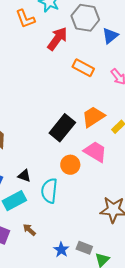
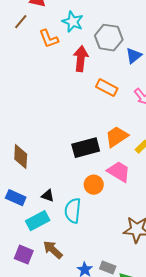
red arrow: (57, 39) -> (81, 59), turned -30
black rectangle: (62, 128) -> (86, 148), turned 36
brown arrow: (29, 230) -> (53, 250), size x1.5

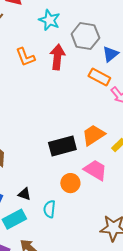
orange L-shape: (49, 39) -> (25, 57), moved
orange rectangle: (107, 88) -> (99, 77), moved
cyan semicircle: (73, 211) -> (49, 209), size x0.7

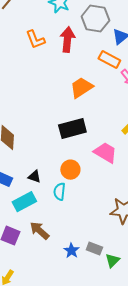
orange trapezoid: (93, 135) -> (81, 88), moved
orange circle: (70, 183) -> (70, 170), moved

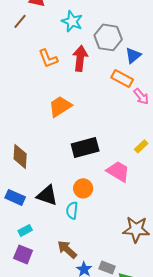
orange trapezoid: (81, 88) -> (60, 106), moved
black triangle: (34, 177) -> (47, 195), size x1.6
cyan rectangle: (24, 202) -> (25, 230), moved, size x0.6
brown arrow: (39, 231) -> (67, 249), moved

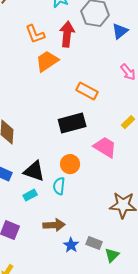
orange rectangle: (122, 78) -> (87, 91), moved
orange trapezoid: (60, 106) -> (47, 61), moved
cyan rectangle: (25, 230) -> (30, 195), moved
brown arrow: (67, 249) -> (54, 225), turned 135

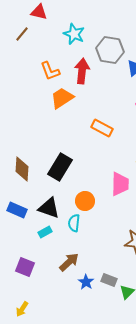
black rectangle: (72, 123) -> (60, 167), moved, turned -44
pink trapezoid: (105, 147) -> (120, 184), turned 60
brown arrow: (54, 225) -> (69, 262), turned -40

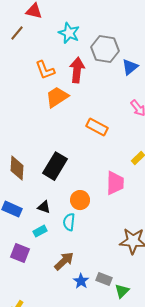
black triangle: (49, 208) -> (44, 207), size x0.6
purple square: (25, 267) -> (20, 253), moved

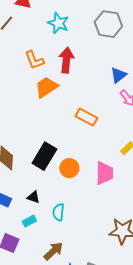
gray hexagon: (105, 49) -> (108, 24), moved
blue triangle: (130, 67) -> (118, 75), moved
orange circle: (80, 200) -> (69, 168), moved

